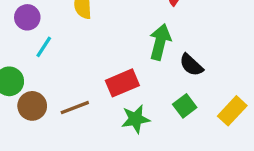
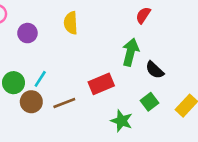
cyan line: (44, 47) -> (40, 79), moved
green star: (135, 119) -> (122, 121), moved, turned 30

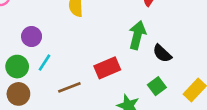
purple circle: (27, 33) -> (32, 36), moved
brown circle: (31, 102) -> (18, 94), moved

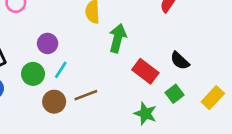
green arrow: (137, 35) -> (118, 38), moved
red rectangle: (107, 68) -> (145, 71), moved, turned 60
brown circle: (18, 94) -> (54, 102), moved

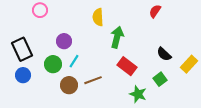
red rectangle: (145, 71) -> (127, 66), moved
yellow rectangle: (213, 98) -> (189, 64), moved

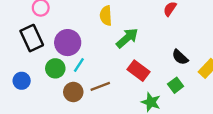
green arrow: (117, 37) -> (127, 38), turned 35
purple circle: (64, 41) -> (68, 43), size x1.5
black rectangle: (22, 49) -> (32, 38), moved

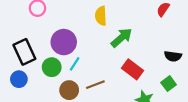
black rectangle: (32, 38) -> (24, 52), moved
black semicircle: (180, 57) -> (173, 56), turned -35

